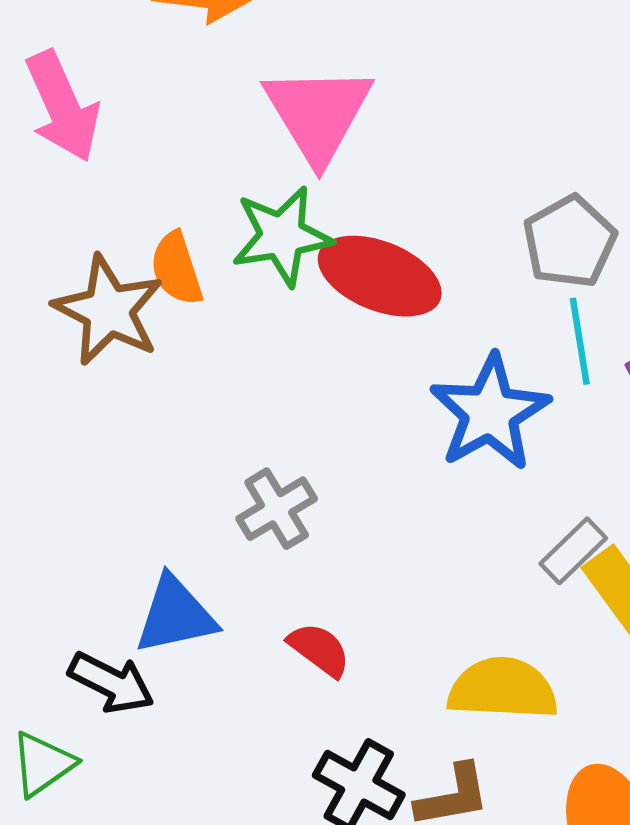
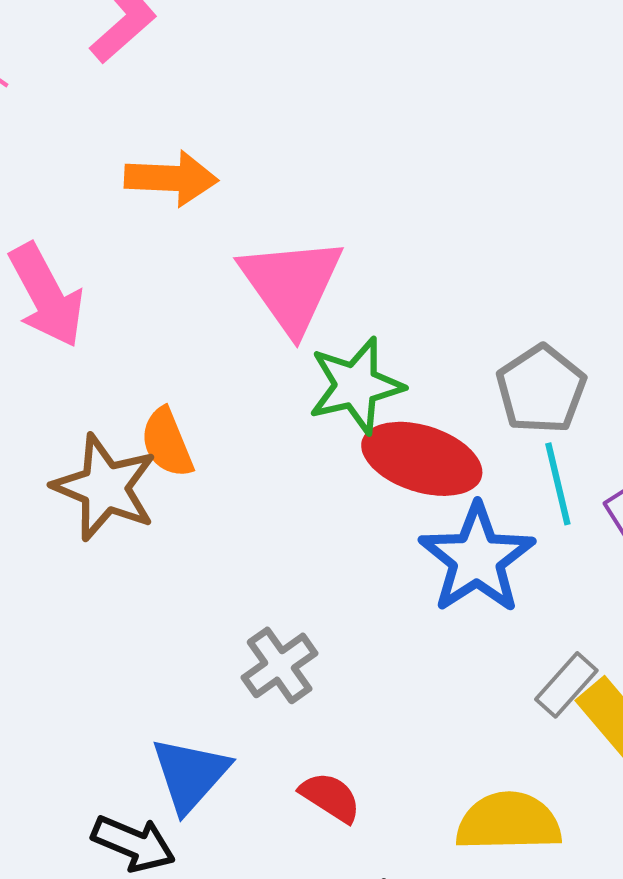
green star: (282, 236) -> (356, 386), moved
red ellipse: (380, 276) -> (422, 459), moved
blue triangle: (175, 615) -> (190, 774), turned -32

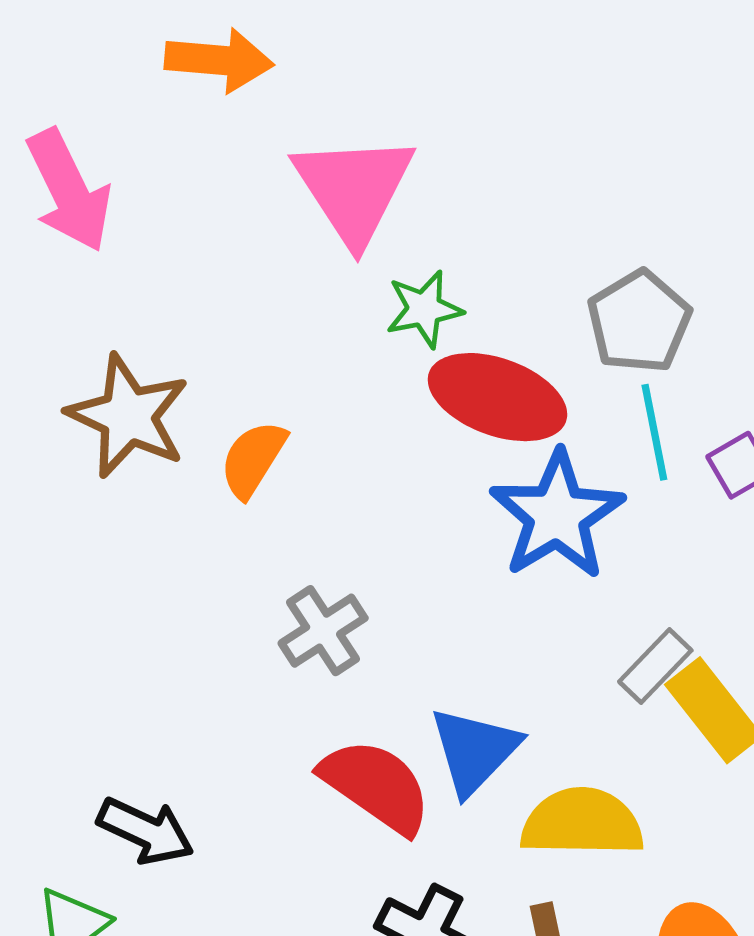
green star: (356, 386) -> (424, 309), size x0.7
orange semicircle: (167, 443) -> (253, 459), moved, turned 52
blue triangle: (190, 774) -> (474, 751), moved
red semicircle: (330, 797) -> (376, 786), size x1.6

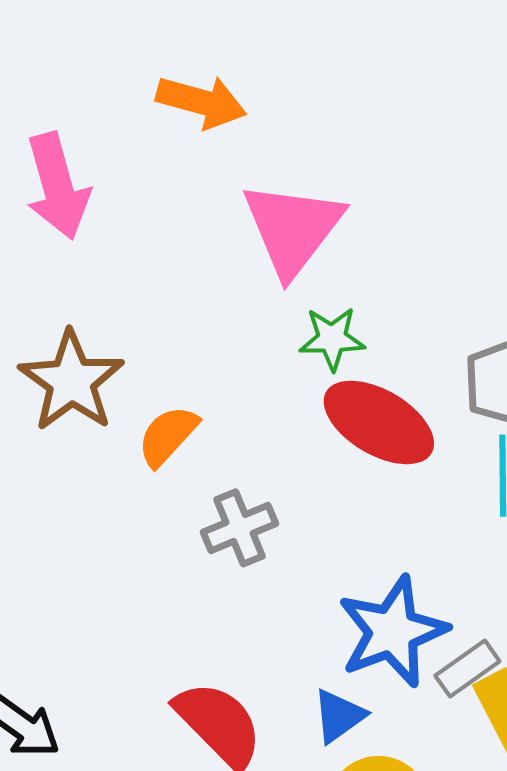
blue star: (557, 515) -> (393, 632), moved
gray cross: (323, 631) -> (240, 528), moved
blue triangle: (474, 751) -> (339, 716), moved, size x0.7

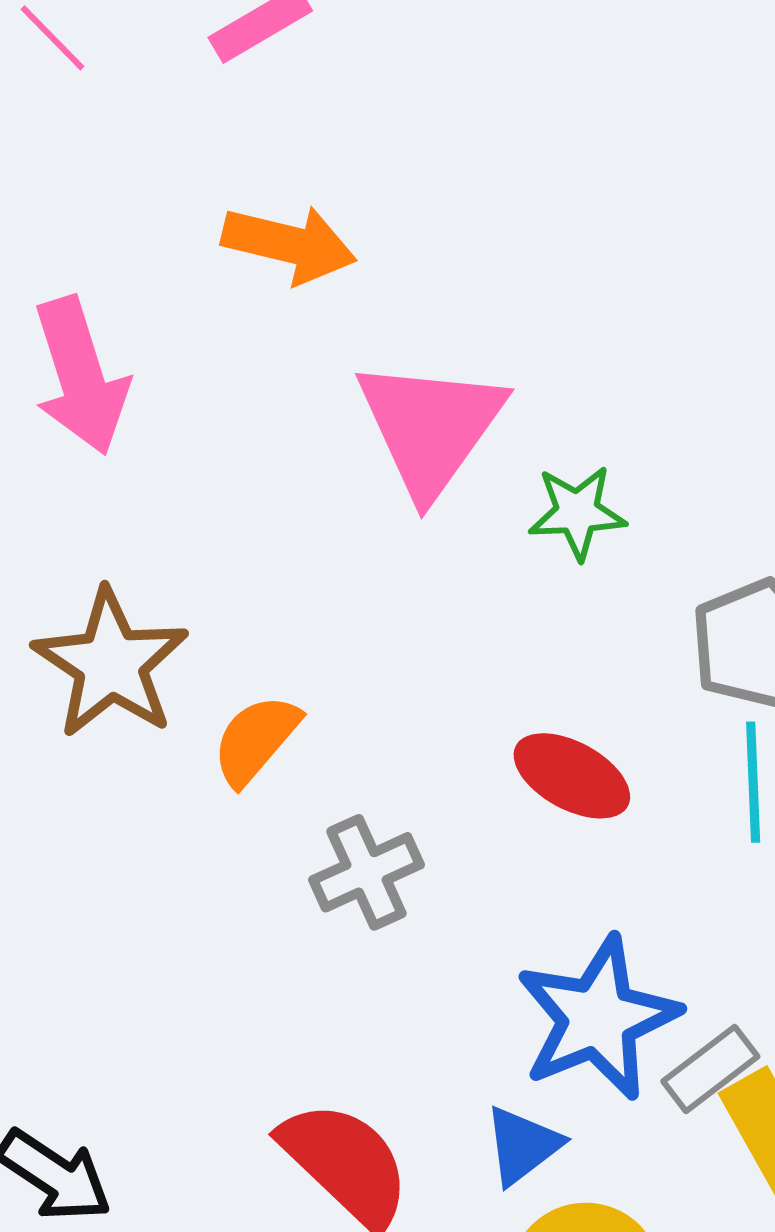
green star: (332, 339) -> (577, 512), moved
red ellipse: (379, 422) -> (572, 776), moved, size x0.7

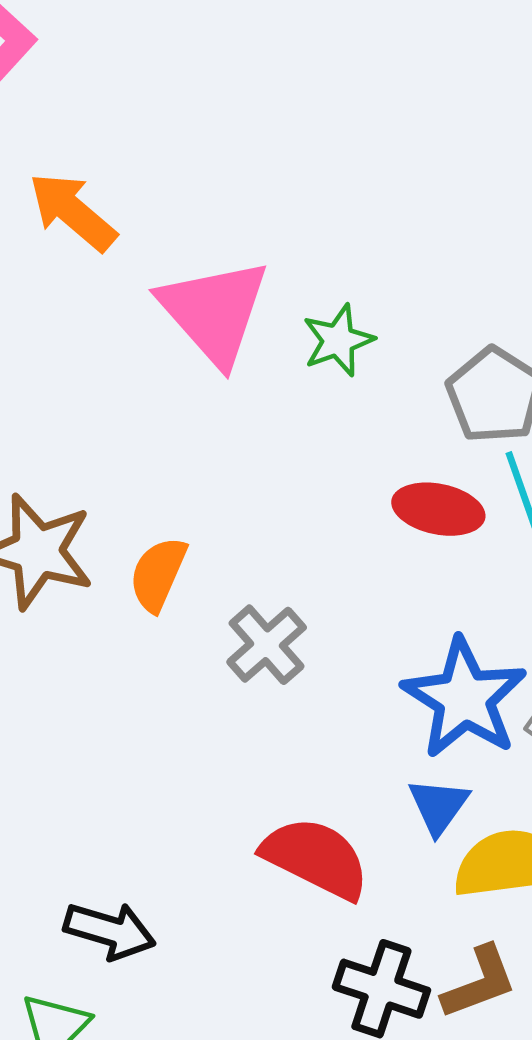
orange arrow: (289, 244) -> (73, 212), turned -136
red ellipse: (572, 776) -> (438, 509), moved

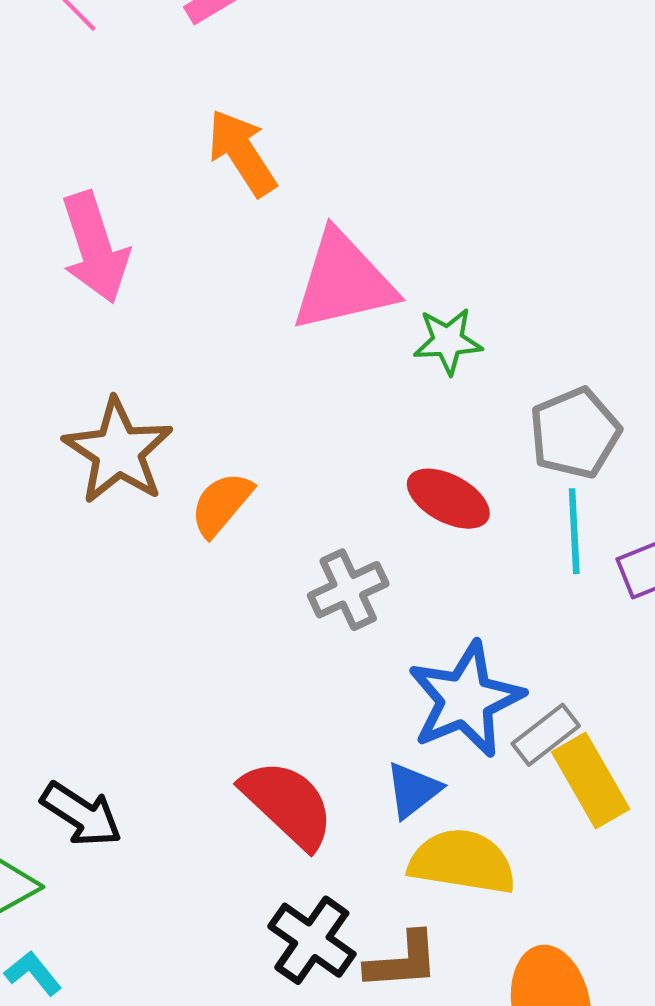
pink triangle: (214, 312) -> (343, 282), turned 42
red ellipse: (438, 509) -> (448, 499), moved
gray cross: (267, 645) -> (348, 590), moved

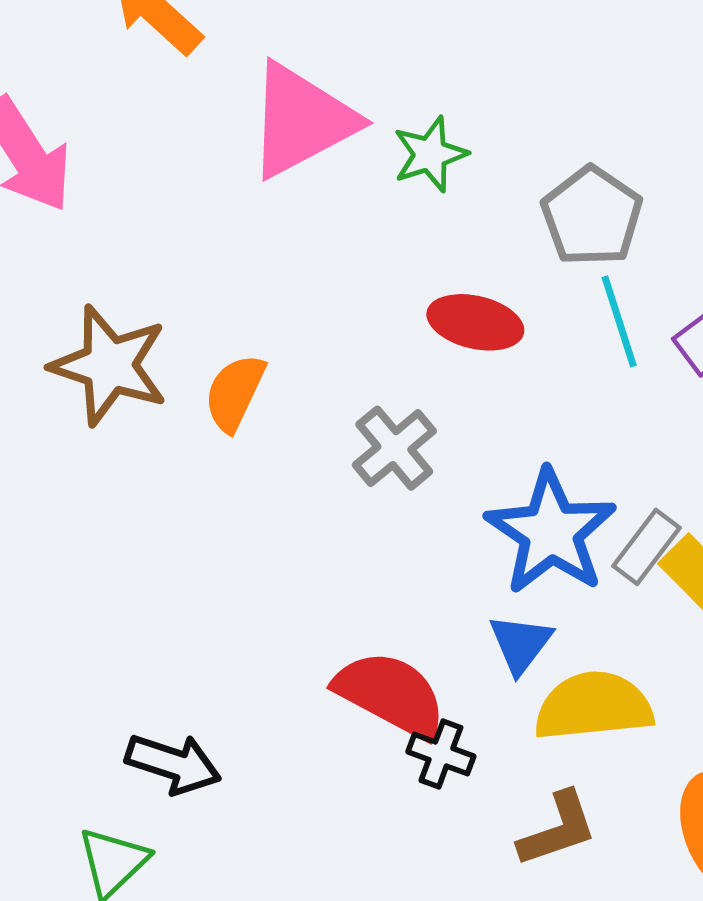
black cross: (312, 940) -> (441, 754), moved, size x0.7

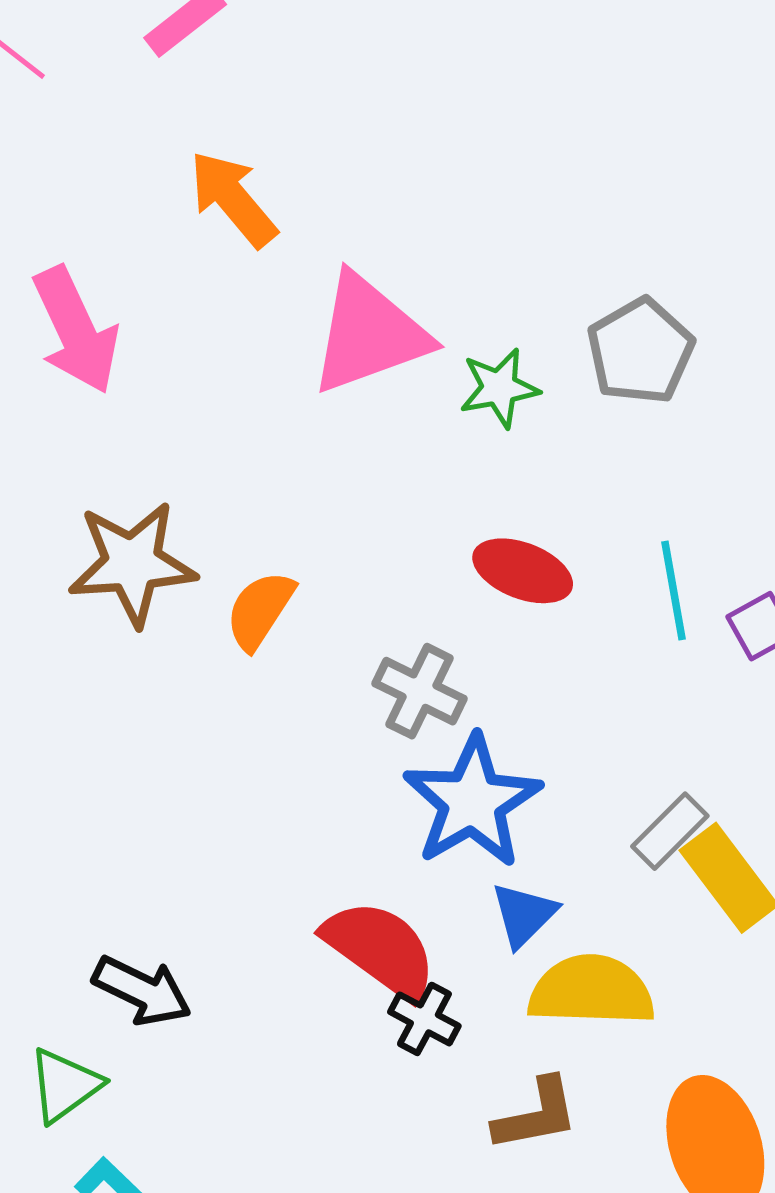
gray pentagon: (592, 216) -> (640, 351), moved
brown star: (109, 365) -> (132, 563), turned -30
gray cross: (394, 448) -> (419, 691), turned -32
blue star: (551, 532) -> (472, 802), moved

